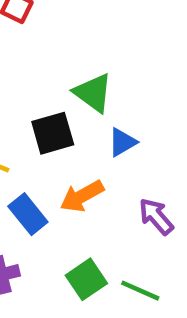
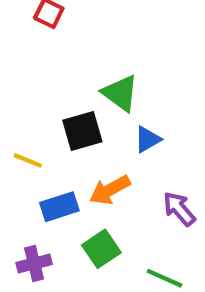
blue rectangle: (28, 214) -> (59, 207), turned -69
green square: (86, 279) -> (101, 249), moved

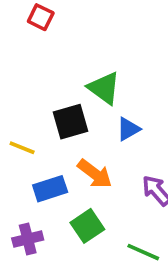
orange arrow: (110, 190) -> (95, 174), turned -114

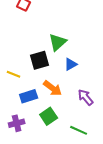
green triangle: (104, 88) -> (58, 42), turned 42

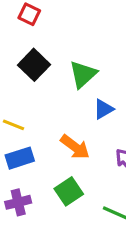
black square: (40, 60) -> (34, 65), moved, turned -30
blue rectangle: (29, 96) -> (20, 158), moved

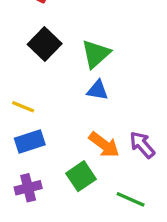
blue triangle: (104, 109) -> (98, 90), moved, turned 40
orange arrow: (75, 147) -> (104, 145), moved

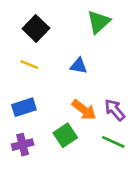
green triangle: (96, 54) -> (99, 22), moved
yellow line: (23, 107) -> (29, 65), moved
green line: (131, 199) -> (113, 142), moved

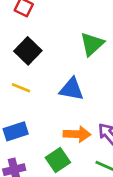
blue triangle: (79, 66) -> (72, 89), size x1.4
orange arrow: (84, 110) -> (77, 134), turned -35

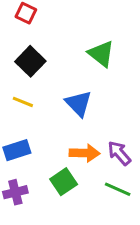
green triangle: (92, 44) -> (101, 54), turned -40
blue triangle: (72, 89) -> (79, 103), turned 36

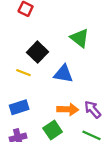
black square: (30, 61) -> (37, 52), moved
blue triangle: (79, 103) -> (63, 74), turned -36

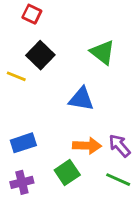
black square: (37, 52) -> (40, 55), moved
yellow line: (23, 73) -> (16, 76), moved

